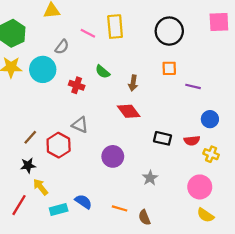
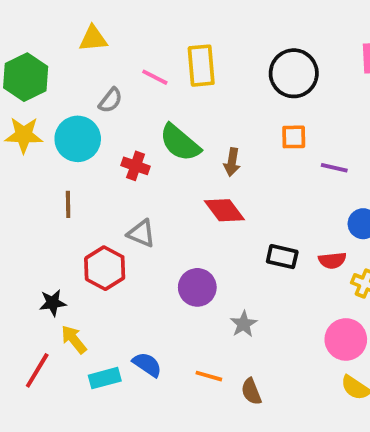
green semicircle: (103, 72) -> (180, 143), size x1.6
brown line: (30, 137) -> (68, 204), moved, turned -42
gray star: (150, 178) -> (244, 324), moved

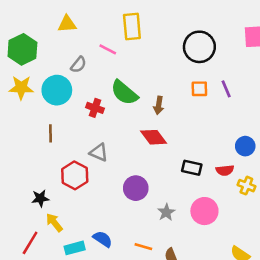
yellow rectangle: (201, 66) -> (132, 26), moved
purple line: (334, 168) -> (226, 89), moved, turned 54
pink circle: (346, 339) -> (204, 211), moved

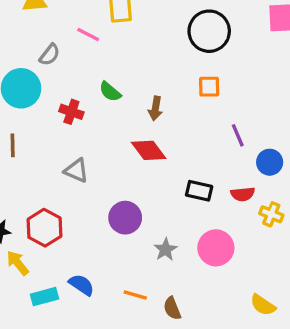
purple line: (226, 89) -> (238, 135), moved
green semicircle: (124, 93) -> (110, 92), size x0.6
red hexagon: (75, 175) -> (45, 228), moved

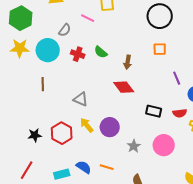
red cross: (71, 112) -> (78, 54), moved
yellow arrow: (18, 263) -> (87, 125), moved
orange line: (135, 295) -> (107, 167), moved

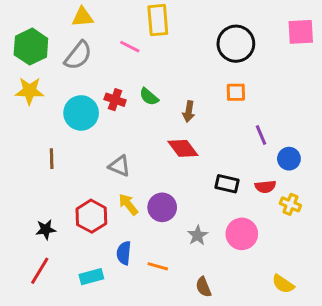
gray semicircle: (65, 30) -> (78, 55), moved, size x1.5
cyan circle: (48, 50) -> (81, 113), moved
brown line: (43, 84) -> (52, 159), moved
black star: (35, 135) -> (46, 229), moved
blue semicircle: (84, 167) -> (124, 253), moved, turned -119

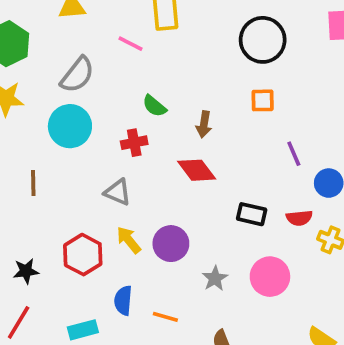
gray semicircle: (78, 55) -> (77, 75), moved
red cross: (115, 100) -> (134, 143), moved, turned -30

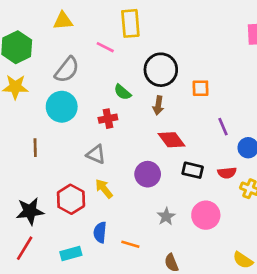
black circle: (263, 40) -> (161, 70), moved
red diamond: (197, 170) -> (171, 140), moved
purple circle: (171, 244) -> (148, 174), moved
black star: (26, 271) -> (30, 211), size x1.5

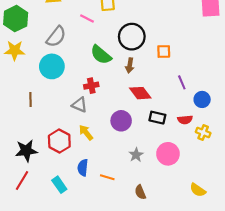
green semicircle: (122, 92) -> (101, 55), size x1.5
red cross: (108, 119) -> (91, 86), moved
cyan rectangle: (71, 254) -> (59, 185), turned 70

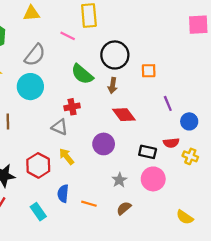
black rectangle: (157, 118) -> (148, 152), moved
brown semicircle: (140, 192) -> (124, 208), moved, turned 72

